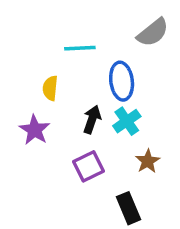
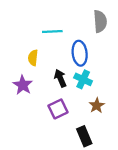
gray semicircle: (153, 32) -> (100, 21), turned -55
black arrow: (92, 119) -> (60, 78), turned -42
cyan cross: (127, 121) -> (83, 79), turned -30

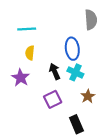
cyan line: (52, 32) -> (27, 29), moved

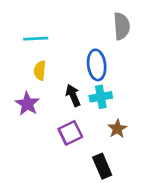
cyan cross: (75, 72) -> (101, 97), turned -35

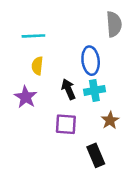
purple square: (70, 133) -> (66, 124), turned 30

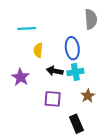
yellow semicircle: (37, 66) -> (38, 50), moved
black arrow: (68, 89) -> (55, 71), turned -56

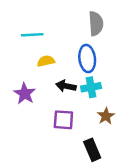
gray semicircle: (91, 19) -> (96, 24), moved
yellow semicircle: (38, 50) -> (46, 61), turned 72

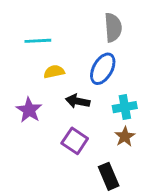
blue ellipse: (87, 59) -> (103, 69), turned 36
cyan cross: (91, 87) -> (125, 107), moved
purple square: (63, 120) -> (75, 141), turned 30

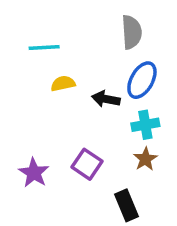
blue ellipse: (103, 69) -> (142, 80), moved
black arrow: (78, 101) -> (106, 99), moved
purple star: (29, 110) -> (34, 173), moved

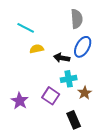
cyan line: (44, 48) -> (26, 28), turned 30
cyan cross: (145, 125) -> (69, 79), moved

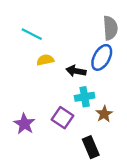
gray semicircle: (77, 19) -> (110, 28), moved

